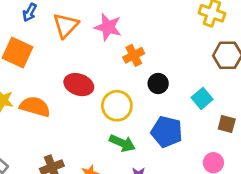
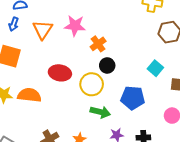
black circle: (158, 84) -> (107, 65), moved

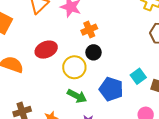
cyan square: (155, 68) -> (138, 76), moved
red ellipse: (60, 73) -> (46, 50), turned -45

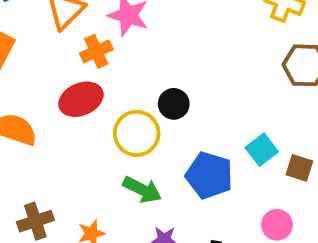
orange cross: (89, 30) -> (96, 51), moved

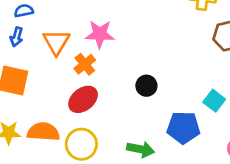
yellow circle: (137, 133) -> (81, 144), moved

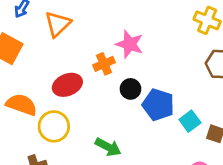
pink star: (100, 34) -> (130, 44), moved
orange cross: (85, 64) -> (104, 64), moved
blue pentagon: (183, 128) -> (158, 105), moved

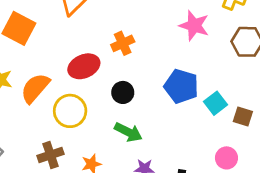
pink star: (130, 44) -> (194, 26), moved
black circle: (130, 89) -> (123, 92), moved
orange semicircle: (21, 105) -> (35, 88), turned -68

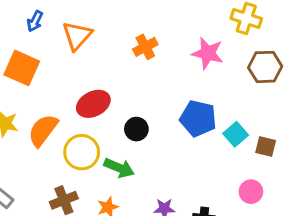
orange cross: (123, 43) -> (145, 47), moved
green arrow: (128, 132) -> (119, 168), moved

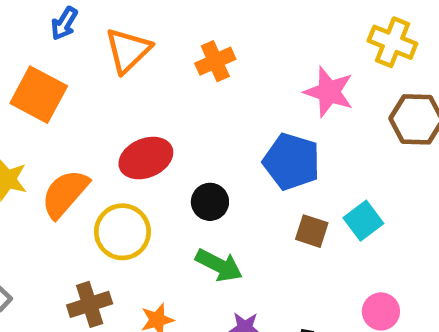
orange cross: (145, 47) -> (215, 61), moved
blue pentagon: (198, 118) -> (292, 162), moved
brown square: (266, 147) -> (312, 231), moved
green arrow: (119, 168) -> (219, 265), moved

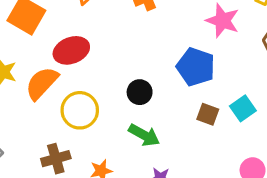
red ellipse: (146, 158) -> (71, 50), moved

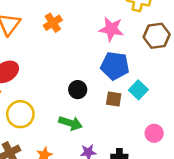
blue pentagon: (196, 67) -> (115, 66), moved
black circle: (140, 92) -> (78, 90), moved

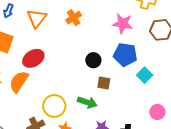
black circle: (78, 90) -> (93, 60), moved
brown square: (114, 99) -> (104, 83), moved
yellow circle: (20, 114) -> (54, 106), moved

